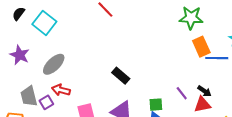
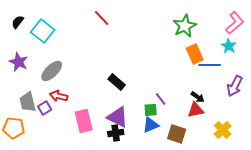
green star: (191, 18) -> (185, 26), turned -30
purple line: (182, 93) -> (161, 99), moved

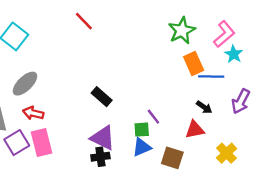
pink L-shape: (235, 23) -> (224, 34), moved
black arrow: (198, 97) -> (204, 107), moved
purple square: (45, 108) -> (17, 143), moved, size x1.5
pink rectangle: (84, 121) -> (41, 143), moved

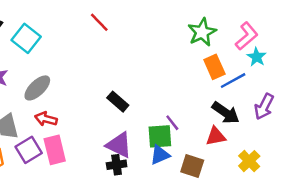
blue line: (211, 77) -> (233, 81), turned -30
black arrow: (204, 107) -> (226, 113), size x1.6
green square: (142, 130) -> (160, 136), size x1.5

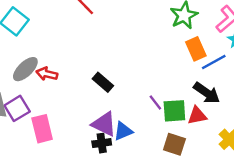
red arrow: (46, 119) -> (47, 74), moved
green square: (160, 136) -> (174, 111), moved
purple square: (29, 150) -> (17, 108), moved
blue triangle: (160, 155) -> (123, 131), moved

